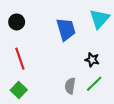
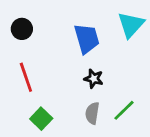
black star: (92, 60) -> (94, 79), moved
green square: (19, 90) -> (41, 119), moved

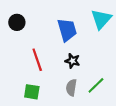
red line: (26, 77) -> (37, 60), moved
green square: (41, 119) -> (32, 92), turned -35

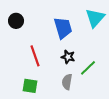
green line: (96, 85) -> (88, 68), moved

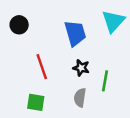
green line: (88, 68) -> (105, 81), turned -36

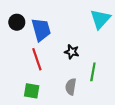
blue trapezoid: (75, 33) -> (41, 30), moved
black star: (81, 68) -> (72, 52), moved

